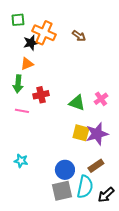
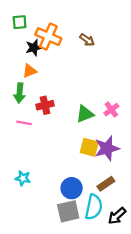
green triangle: (77, 103) -> (85, 114), turned -42

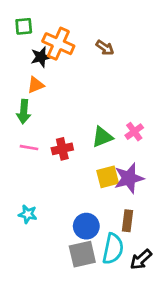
red cross: (45, 105) -> (62, 149), moved
yellow square: (89, 147) -> (108, 177), turned -30
brown rectangle: (106, 184) -> (128, 221), turned -49

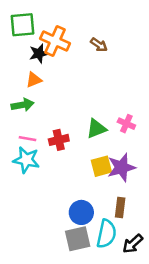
green square: (24, 26) -> (23, 25), size x1.5
green arrow: (24, 112) -> (23, 105), turned -105
pink cross: (134, 132) -> (126, 124), turned -30
cyan star: (28, 214) -> (26, 160), moved, size x1.5

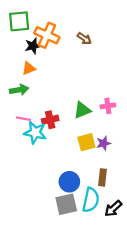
pink cross: (126, 124) -> (108, 106), turned -32
cyan star: (26, 160) -> (35, 133), moved
purple star: (121, 167) -> (104, 143), size x0.6

